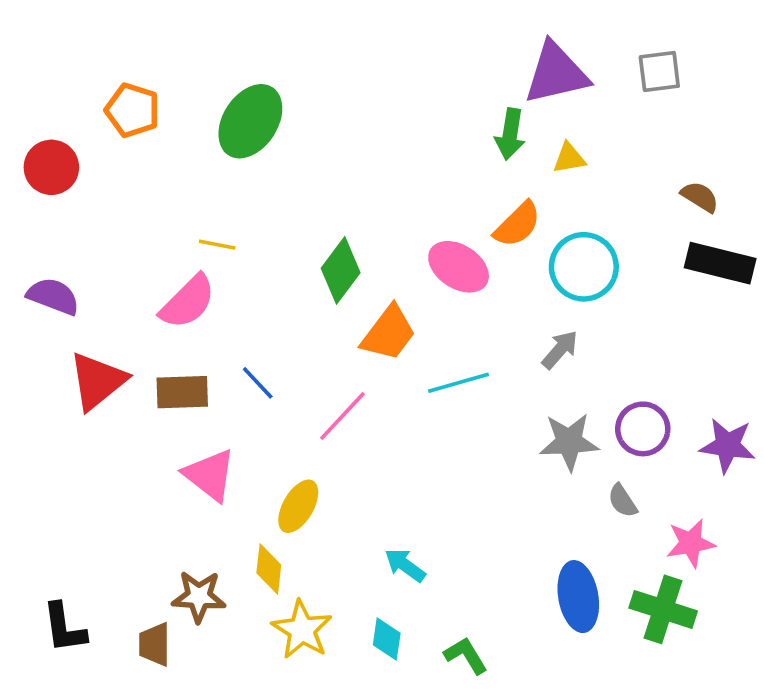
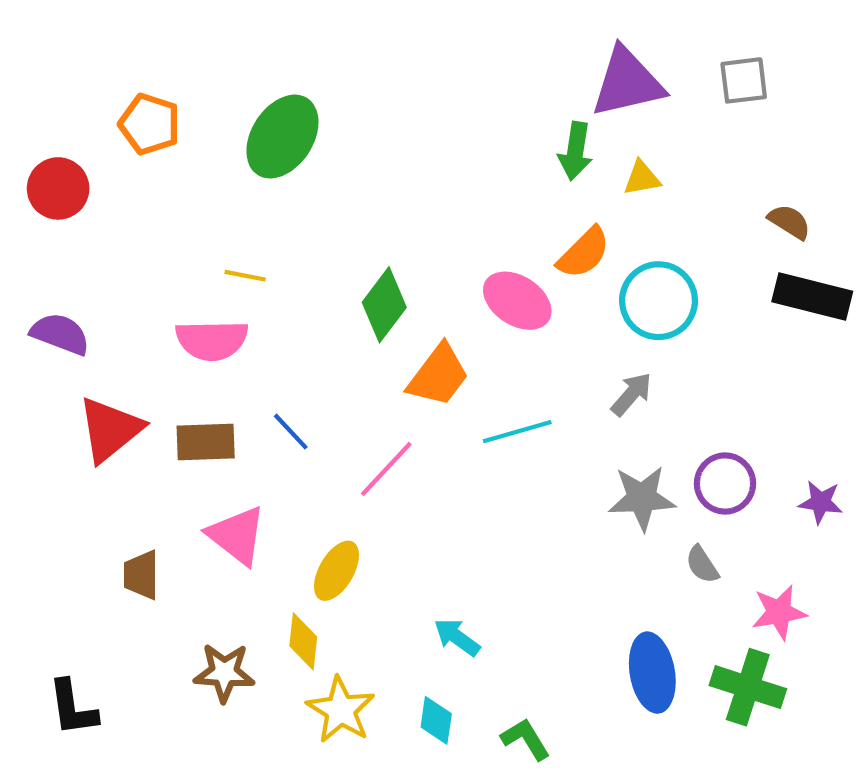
pink semicircle: (188, 302) -> (212, 340), turned 44
purple star: (728, 445) -> (821, 502), size x0.7
brown trapezoid: (155, 644) -> (141, 575), moved

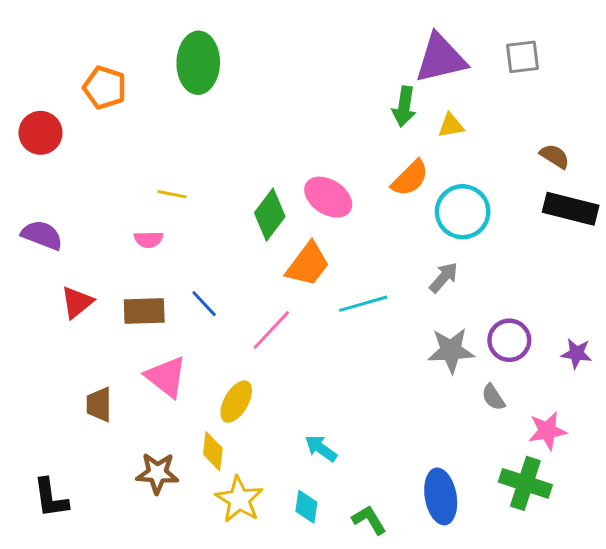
green ellipse: (282, 137) -> (198, 63), moved, turned -32
pink ellipse: (517, 301) -> (328, 197), moved
pink semicircle: (212, 340) -> (149, 239), size x0.6
red triangle: (110, 429) -> (77, 302), size x0.7
blue ellipse: (652, 673) -> (441, 496), moved

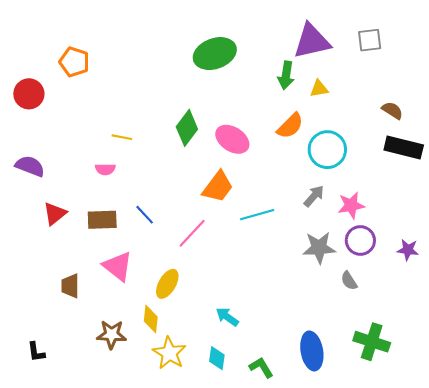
green ellipse: (198, 63) -> (215, 54), moved, turned 69
green diamond: (270, 215) -> (187, 128), moved
pink star: (547, 431) -> (351, 205), moved
black L-shape: (51, 498) -> (36, 352), size x0.7

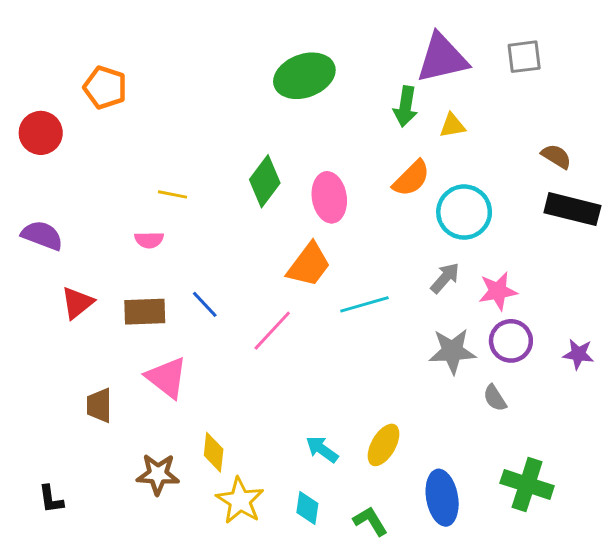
pink ellipse: (232, 139) -> (329, 197), turned 48
yellow ellipse: (167, 284) -> (384, 445), moved

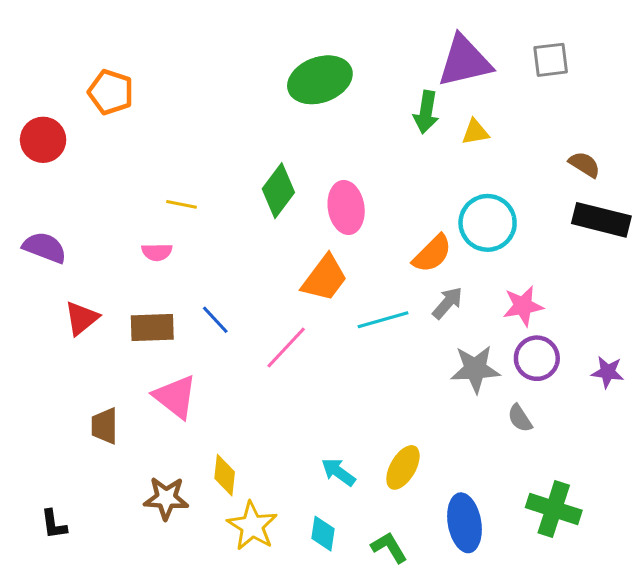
orange semicircle: (411, 178) -> (432, 254), moved
gray arrow: (445, 278) -> (448, 303), moved

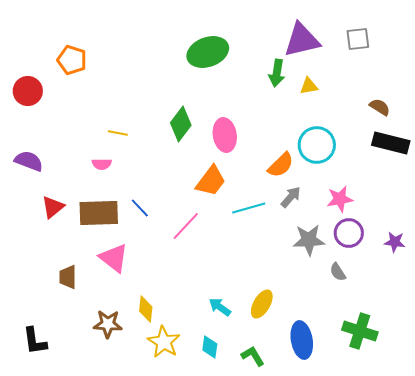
brown rectangle: (152, 327) -> (99, 213), size x1.4
black L-shape: (54, 524) -> (35, 341), size x1.4

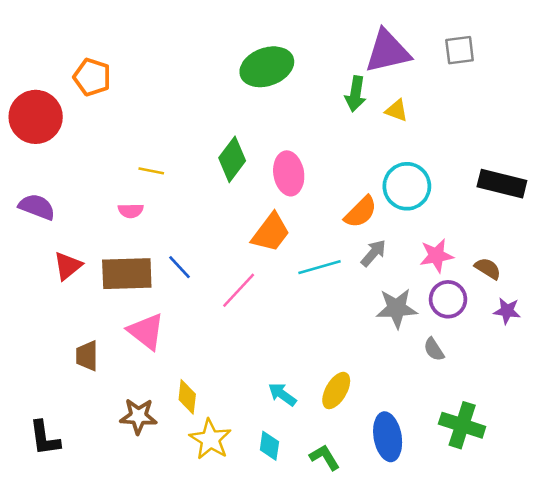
yellow triangle: (309, 86) -> (397, 110), turned 30
red circle: (28, 91) -> (36, 117), size x1.4
brown semicircle: (380, 107) -> (488, 268), moved

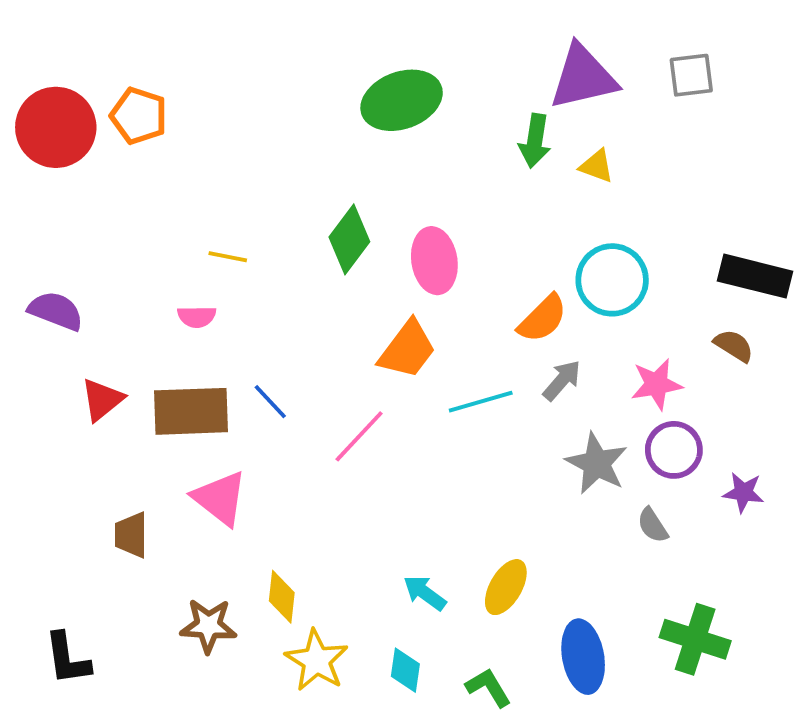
red circle: (36, 117) -> (56, 127), moved
brown semicircle: (488, 268) -> (734, 346), moved
gray star: (397, 308) -> (597, 463), turned 30
purple star: (507, 311) -> (743, 492), moved

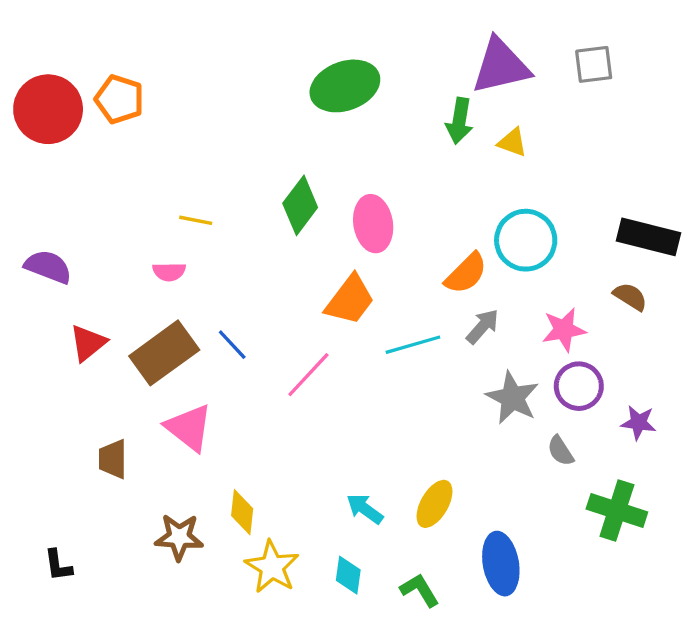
brown rectangle: (191, 411) -> (164, 353), turned -34
green cross: (695, 639) -> (617, 511), moved
black L-shape: (67, 659) -> (58, 565), size x0.7

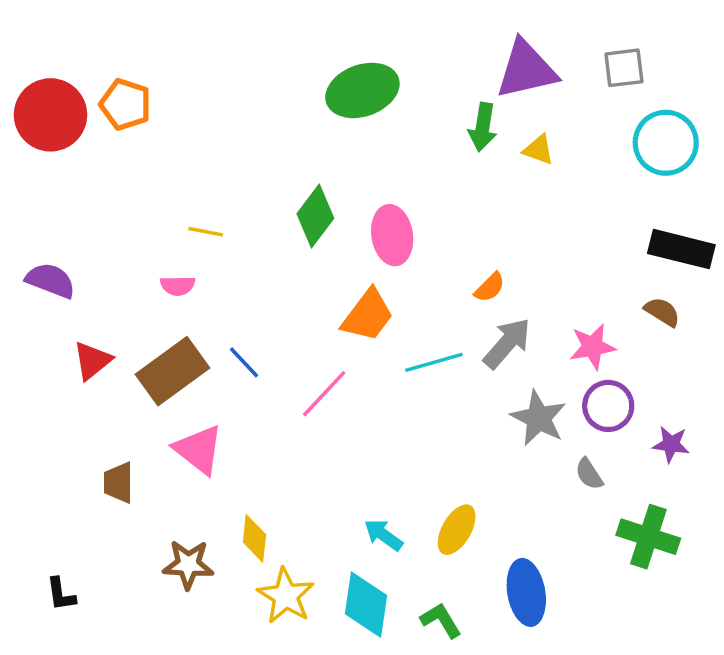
cyan circle: (526, 240) -> (666, 143), moved
orange semicircle: (466, 273) -> (490, 287), size x0.7
gray arrow: (483, 326) -> (507, 343), size x1.4
cyan diamond: (348, 575) -> (366, 605), size x1.6

